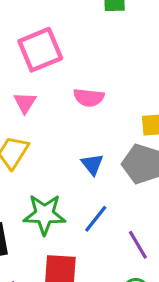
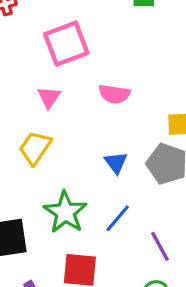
green star: (44, 214) -> (65, 212), turned 30

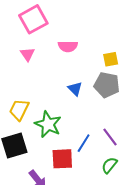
yellow trapezoid: (35, 148) -> (19, 110), moved
blue line: (118, 218) -> (84, 143), moved

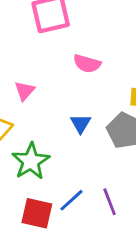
pink triangle: (27, 54) -> (25, 91), moved

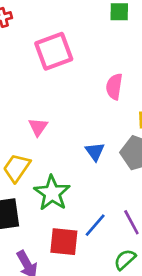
pink semicircle: (87, 64) -> (114, 87), moved, turned 90

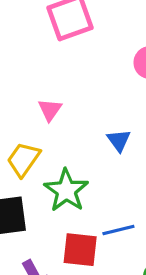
blue line: (95, 225) -> (118, 230), turned 35

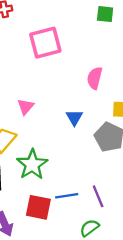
blue triangle: (119, 140) -> (74, 117), moved

